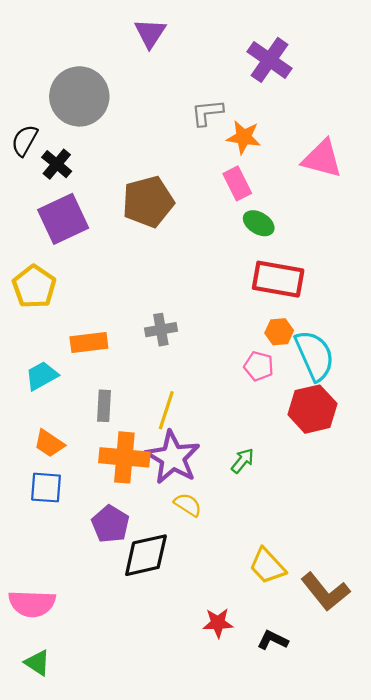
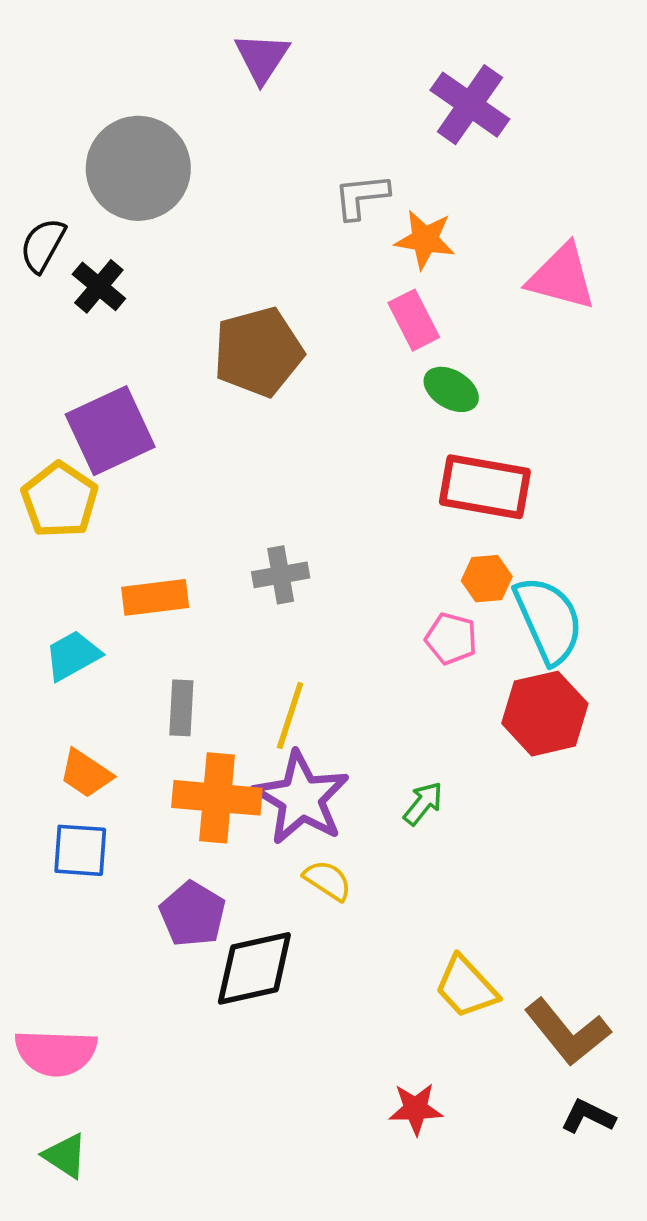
purple square: (63, 219) -> (110, 431), moved
red star: (218, 623) -> (416, 1109), moved
black L-shape: (273, 640) -> (588, 1116), moved

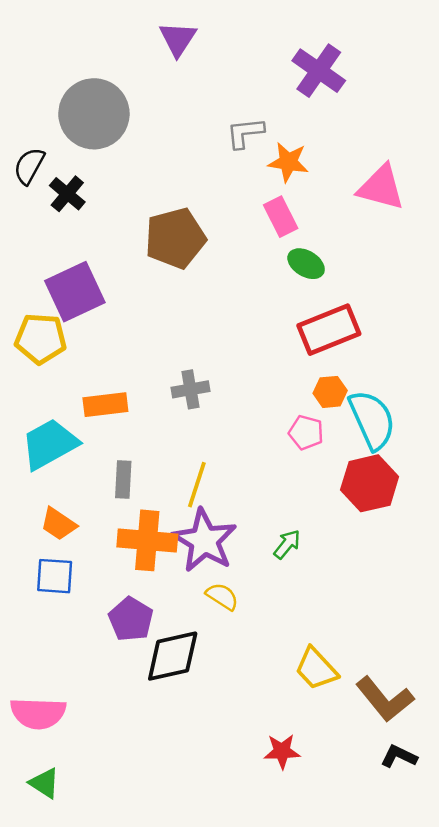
red rectangle: (485, 487) -> (329, 330), turned -32
yellow pentagon: (60, 500) -> (41, 339), turned -30
cyan trapezoid: (73, 655) -> (50, 444), size x1.5

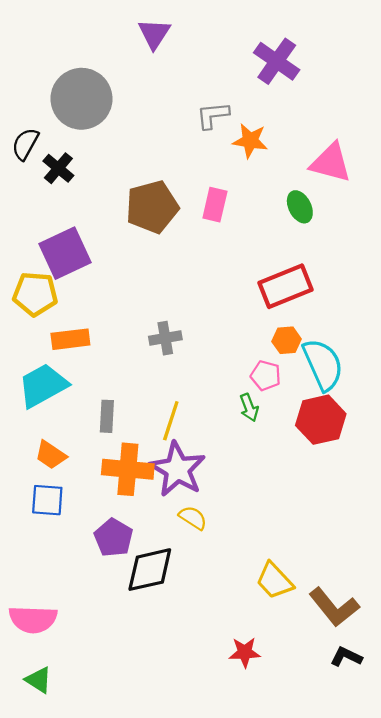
pink rectangle: (281, 217) -> (215, 205), moved, turned 40
green ellipse: (306, 264) -> (300, 207), moved, turned 32
orange rectangle: (105, 405) -> (70, 339), moved
green arrow: (287, 544) -> (249, 408), moved, turned 120

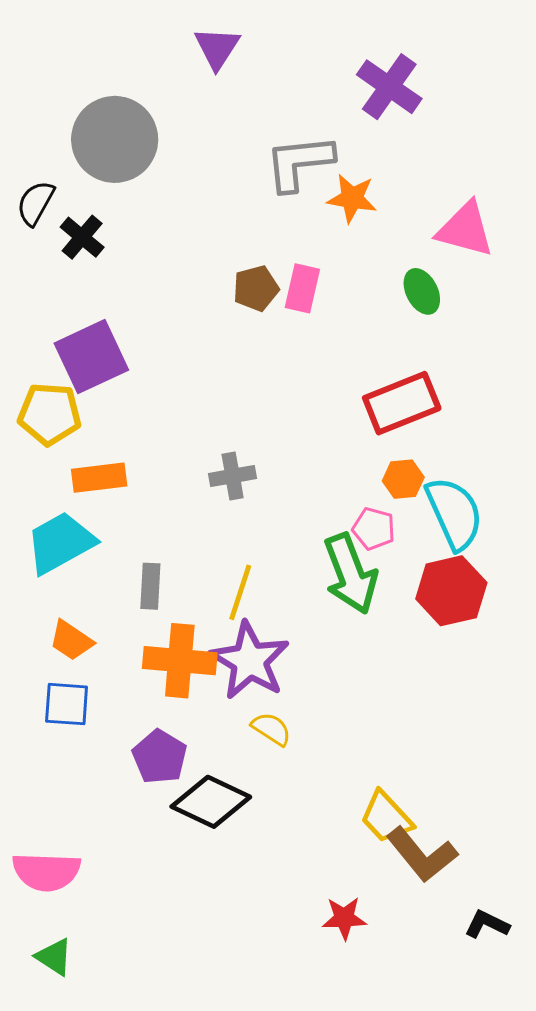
gray L-shape: (213, 115) -> (299, 163), size x1.5
brown pentagon: (152, 207) -> (256, 288), moved, size x0.6
green arrow: (249, 408) -> (350, 574), size x2.0
black diamond: (150, 570) -> (211, 802), turned 38
brown L-shape: (334, 607) -> (422, 855), moved

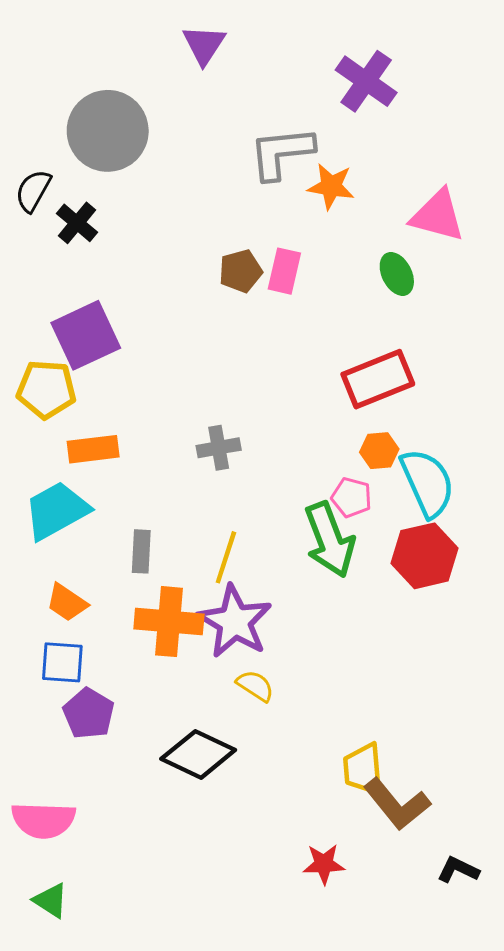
purple pentagon: (160, 757) -> (89, 714), moved
yellow trapezoid: (386, 817) -> (363, 769), turned 38

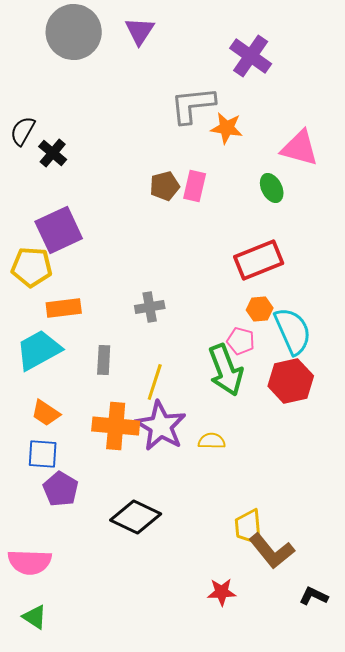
gray circle: (108, 131) -> (74, 32), moved
gray rectangle: (141, 551) -> (104, 360), moved
yellow semicircle: (255, 686) -> (212, 441), moved, turned -32

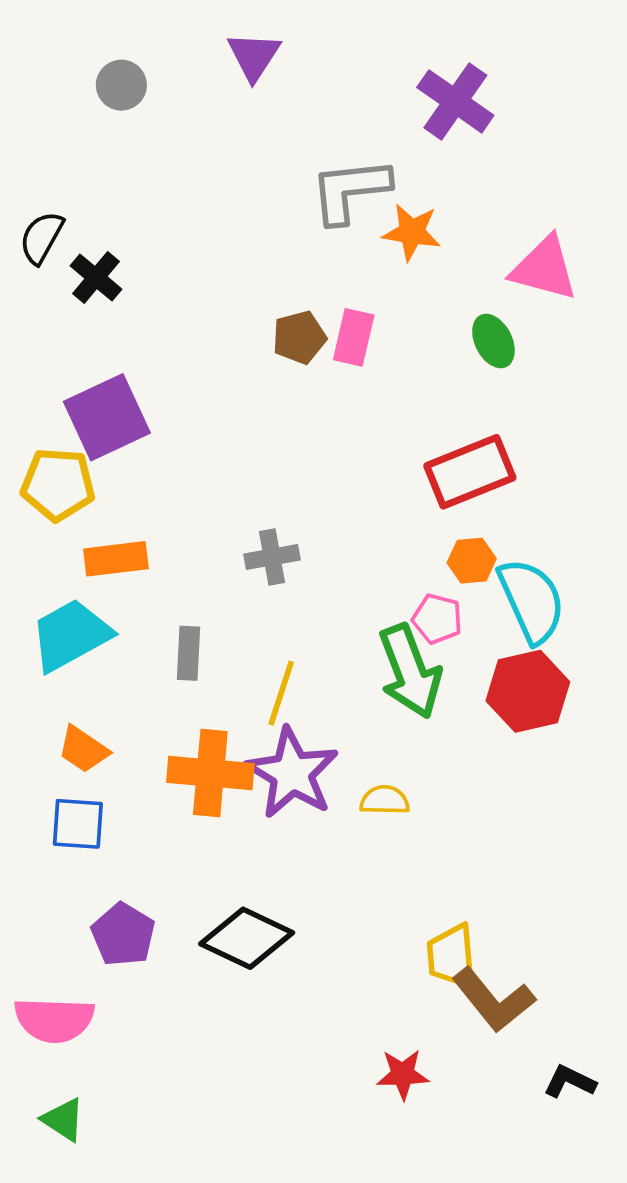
gray circle: (74, 32) -> (121, 85), moved, size x0.5
purple pentagon: (61, 489) -> (123, 935), moved

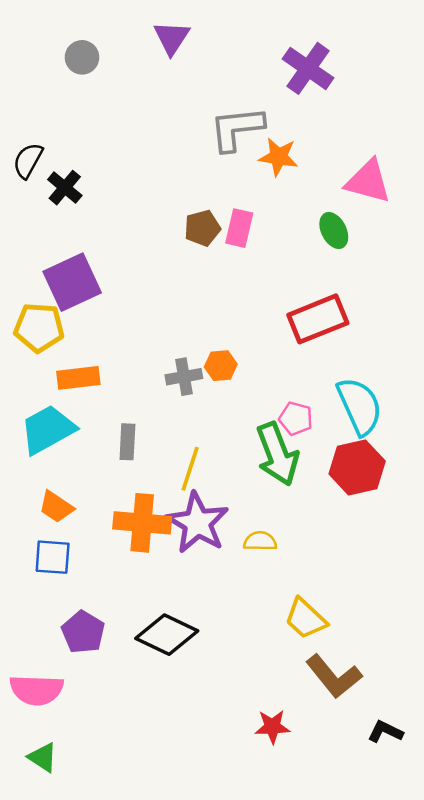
orange hexagon: (472, 561) -> (221, 366), moved
yellow trapezoid: (452, 956) -> (306, 619), moved, turned -42

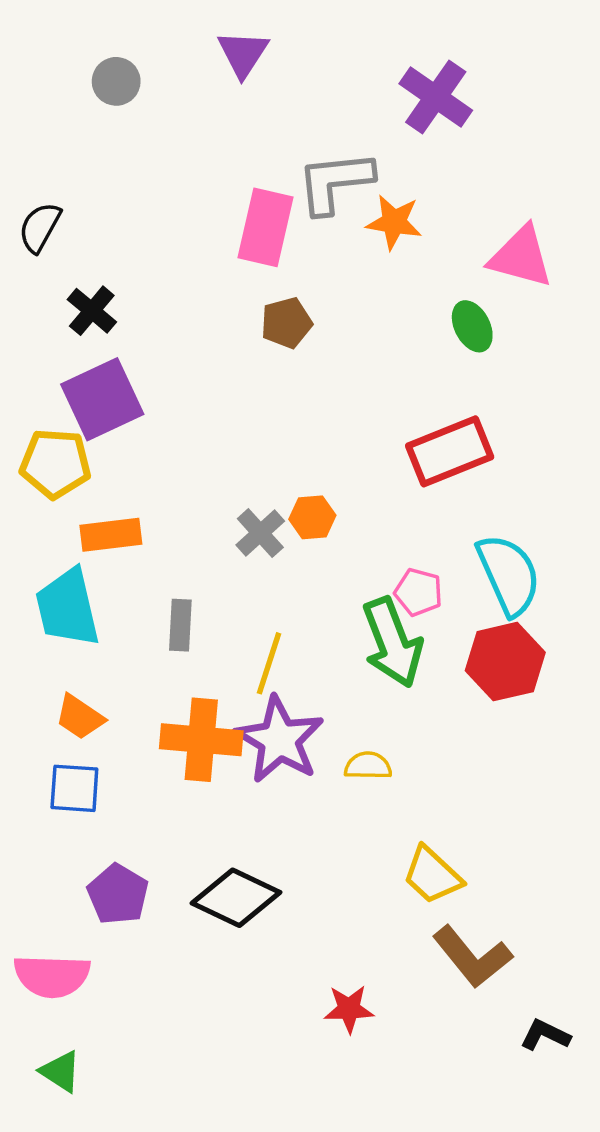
black cross: (65, 188) -> (92, 311), moved
pink rectangle: (239, 228) -> (266, 227), moved, size x1.4
gray cross: (184, 377) -> (260, 533), turned -32
cyan trapezoid: (48, 429) -> (68, 608), turned -74
red star: (272, 727) -> (349, 1009), moved

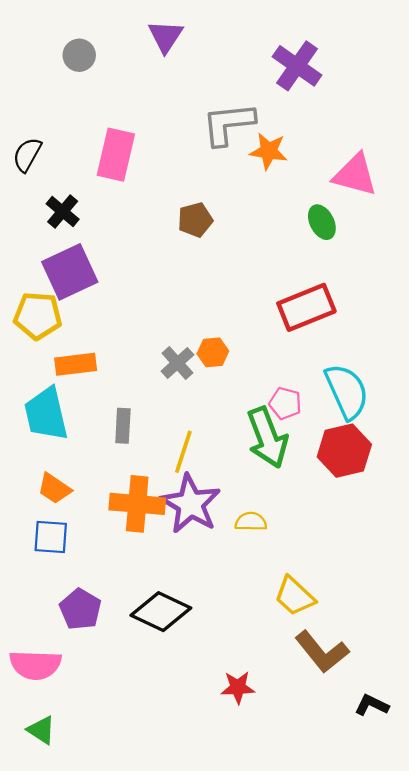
pink rectangle: (266, 227) -> (116, 155), moved

